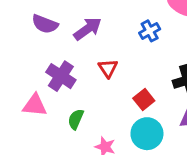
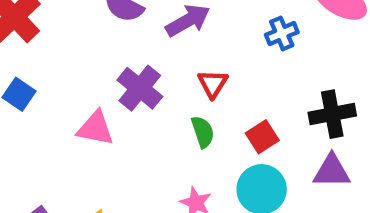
green semicircle: (76, 119) -> (203, 132), moved, turned 132

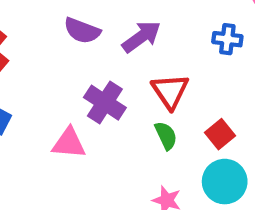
blue cross: (282, 34) -> (227, 39), turned 36
red triangle: (213, 84) -> (170, 91), size x1.4

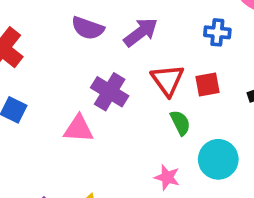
red square: (220, 134) -> (207, 85), moved, turned 30
green semicircle: (166, 136) -> (180, 123), moved

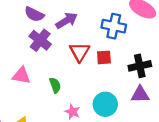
blue cross: (217, 32) -> (114, 26), size x1.5
purple cross: (110, 92) -> (40, 40), moved
green semicircle: (180, 123) -> (55, 85), moved

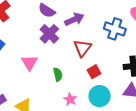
red square: (104, 57) -> (94, 72), moved, turned -32
pink triangle: (21, 76) -> (29, 63), turned 42

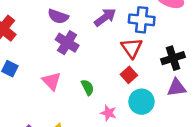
purple arrow: (74, 19) -> (105, 17), moved
red triangle: (82, 48) -> (132, 48), moved

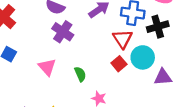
black cross: (173, 58) -> (158, 27), moved
cyan circle: (142, 102) -> (143, 57), moved

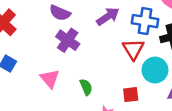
red square: (119, 64) -> (131, 95), moved, turned 32

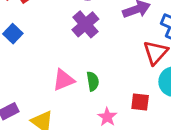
pink triangle: (50, 79) -> (64, 80), moved, turned 35

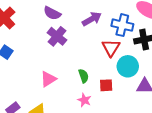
green semicircle: (93, 81) -> (84, 76), moved

